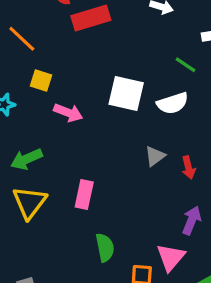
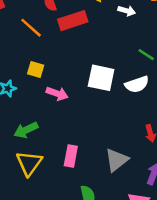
orange line: (22, 39) -> (31, 28), moved
gray triangle: (155, 156) -> (116, 160), moved, size x1.5

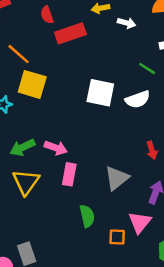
orange line: (31, 28) -> (19, 54), moved
yellow square: (36, 69) -> (32, 84), size x1.6
pink arrow: (57, 94) -> (56, 148), moved

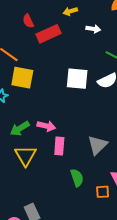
white arrow: (127, 23) -> (93, 29), moved

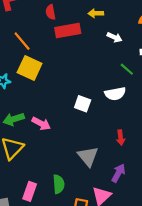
white square: (77, 79) -> (83, 104), moved, size x0.7
gray triangle: (97, 145) -> (88, 156), turned -40
pink rectangle: (59, 146) -> (30, 191), moved

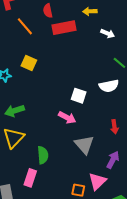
orange line: (22, 41) -> (25, 26), moved
yellow square: (30, 68) -> (29, 63), size x0.7
pink arrow: (41, 124) -> (67, 118), moved
green semicircle: (59, 184) -> (43, 155), moved

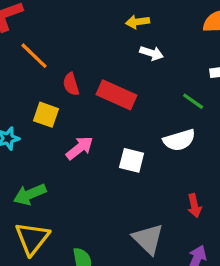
red semicircle: (48, 11) -> (71, 84), moved
red rectangle: (64, 28) -> (117, 95), moved, turned 40
white arrow: (108, 33) -> (152, 53), moved
pink arrow: (67, 118) -> (80, 148), moved, turned -60

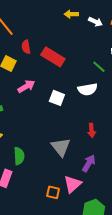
white arrow: (152, 53) -> (95, 22), moved

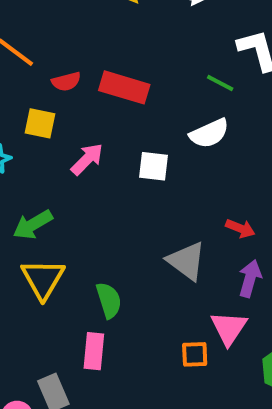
red semicircle: (26, 47) -> (66, 82), turned -80
red arrow: (92, 130) -> (240, 228), moved, turned -48

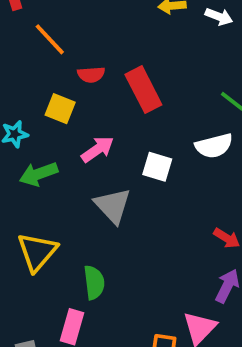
red rectangle: (124, 87) -> (143, 90), turned 36
green arrow: (33, 225) -> (39, 174), moved
gray triangle: (186, 261) -> (113, 206), moved

